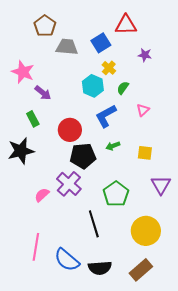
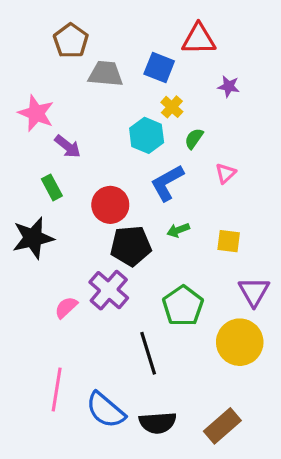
blue square: (101, 43) -> (159, 68), turned -36
yellow circle: (146, 231) -> (240, 342), moved

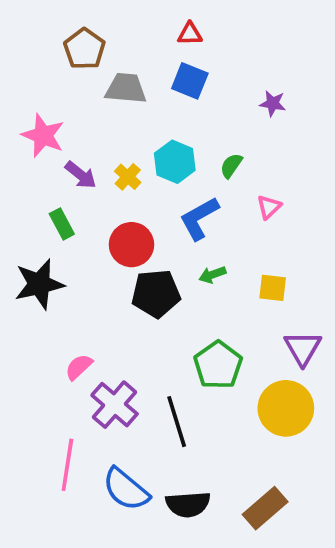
red triangle: (199, 39) -> (190, 34), moved, size x0.6
yellow cross: (172, 107) -> (128, 177), moved
purple cross: (109, 290) -> (115, 405), moved

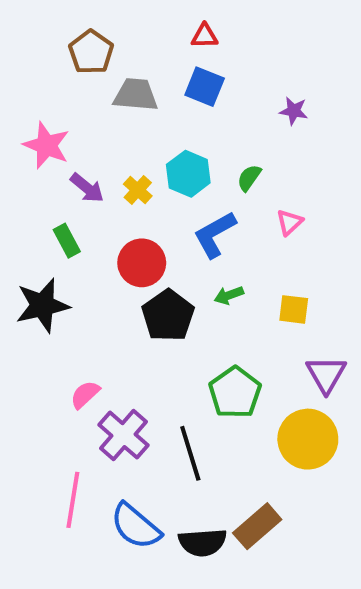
black pentagon: (156, 294) -> (168, 316), turned -30
brown rectangle: (265, 508) -> (257, 526), moved

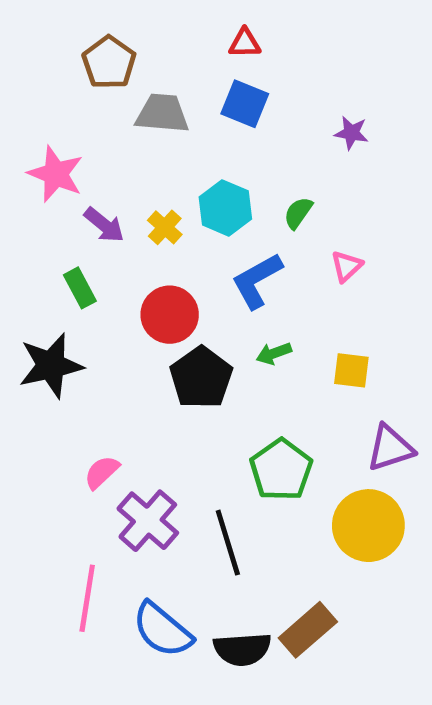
purple triangle: (326, 374) -> (390, 448), turned 42

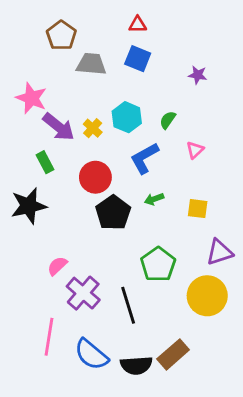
purple arrow: (104, 225) -> (59, 127), size x1.4

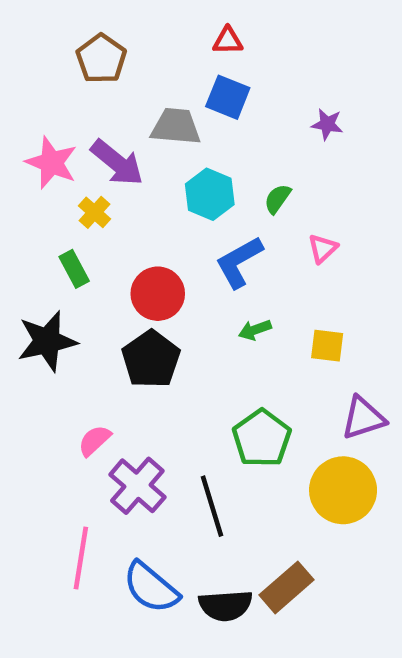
gray trapezoid: (91, 64) -> (176, 127), moved
purple arrow: (59, 127) -> (117, 163), moved
yellow cross: (93, 128) -> (94, 212), moved
black pentagon: (113, 213) -> (151, 359), moved

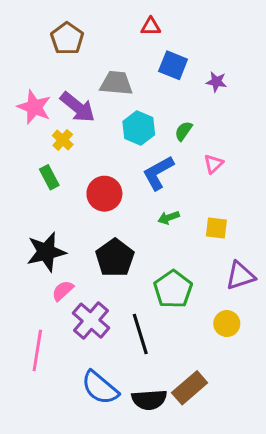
blue square: (228, 97) -> (173, 65), moved
black star: (47, 341) -> (46, 252), moved
black pentagon: (151, 359) -> (115, 258), moved
yellow circle: (343, 490) -> (227, 324), size x0.6
pink line: (81, 558) -> (37, 350), moved

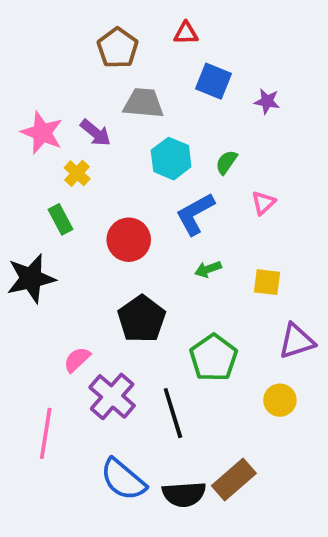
brown pentagon: (67, 38) -> (118, 48), moved
purple arrow: (78, 107) -> (96, 133), size x0.7
black star: (46, 252) -> (31, 278), moved

